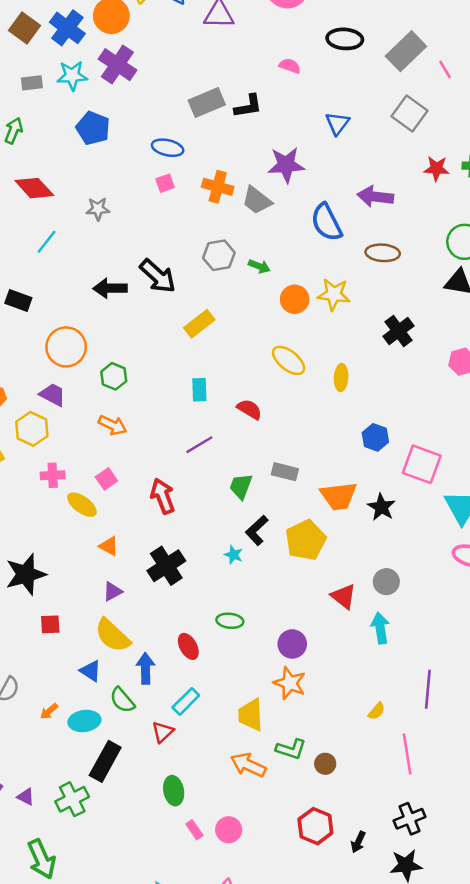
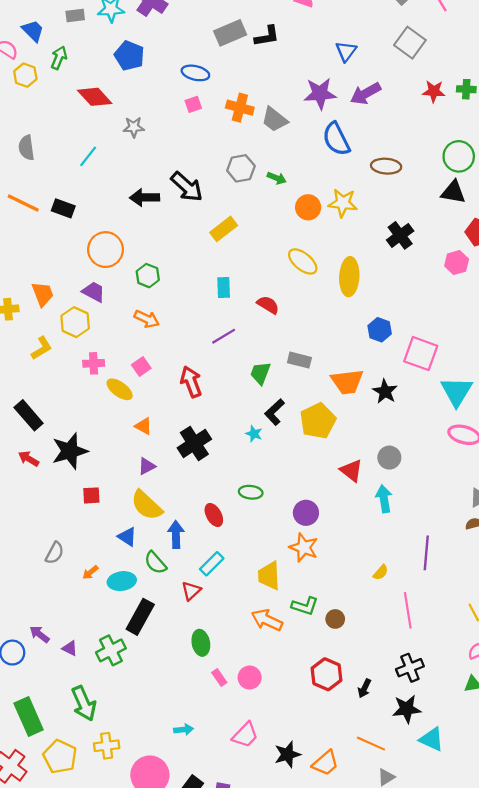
purple star: (286, 165) -> (320, 94), moved
red diamond: (34, 188) -> (95, 97), moved
purple arrow: (375, 197) -> (366, 94), moved, turned -36
yellow ellipse: (341, 378) -> (349, 277), size x1.6

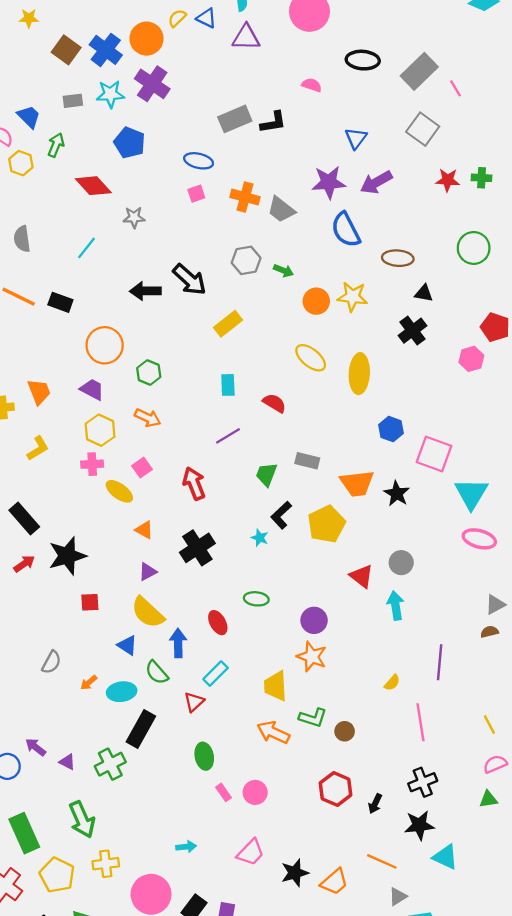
black triangle: (453, 192) -> (424, 293), moved, size x0.7
yellow hexagon: (75, 322) -> (100, 430), moved
red arrow: (29, 459) -> (24, 564), turned 114

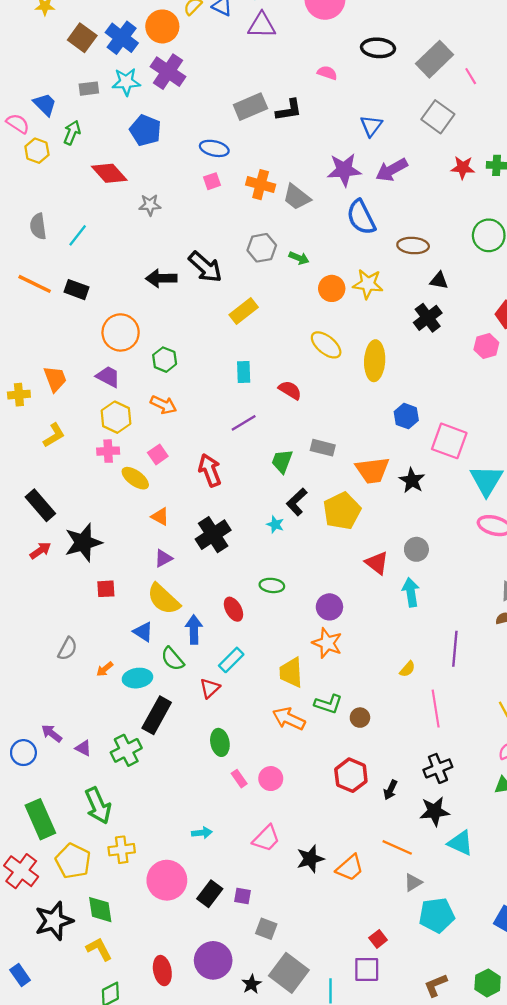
cyan line: (87, 248) -> (78, 235), moved

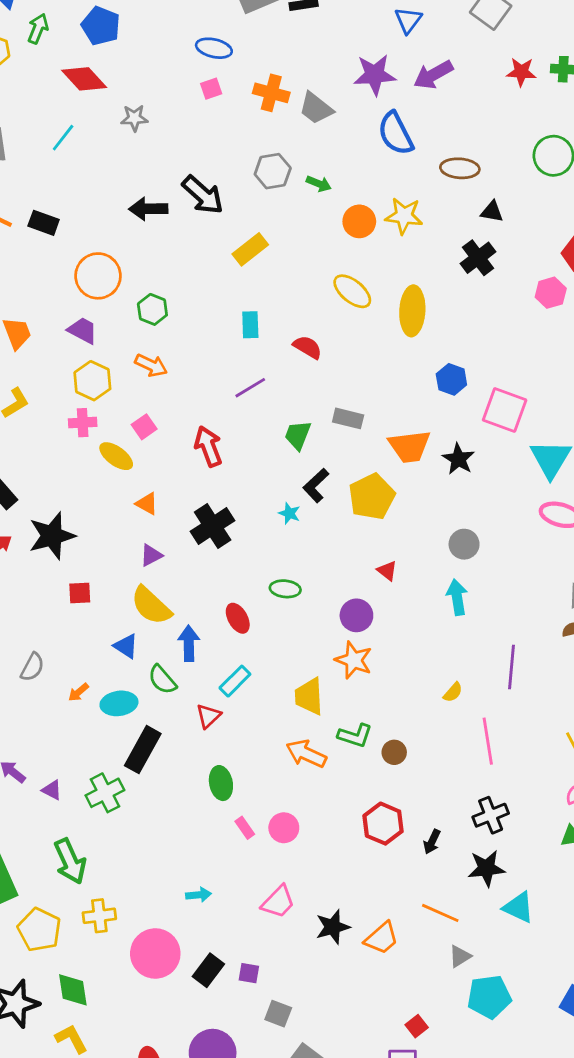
blue pentagon: (145, 130) -> (101, 26), moved
cyan line: (78, 235) -> (63, 138), moved
red triangle: (377, 563) -> (387, 571), moved, size x0.7

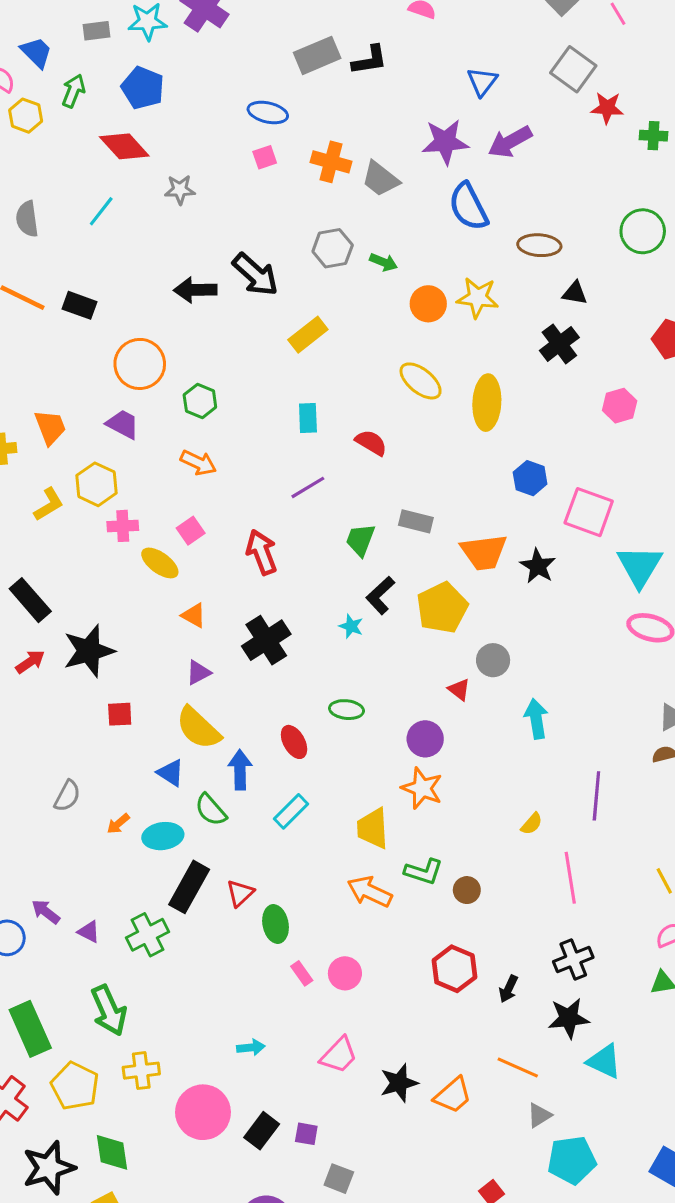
red star: (521, 72) -> (607, 108), moved
pink hexagon: (551, 293) -> (620, 406), moved
yellow hexagon: (92, 381) -> (97, 484), moved
gray circle: (464, 544) -> (493, 660), moved
red triangle: (208, 716) -> (240, 893), moved

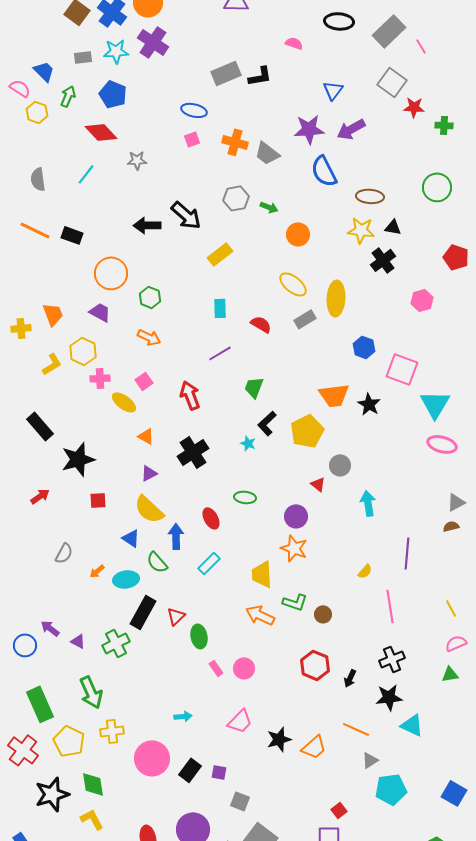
yellow star: (478, 298) -> (361, 230), moved
gray rectangle: (416, 521) -> (305, 319), moved, turned -45
red arrow: (30, 662) -> (40, 496), moved

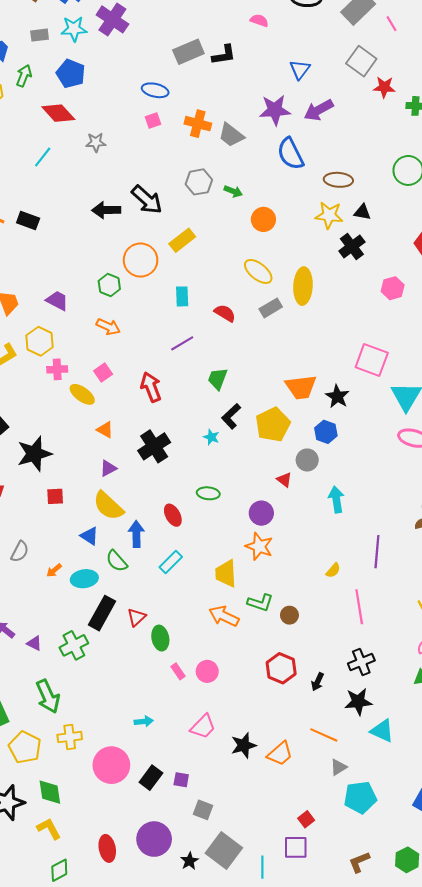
orange circle: (111, 273) -> (141, 260), moved
blue hexagon: (364, 347) -> (326, 432), moved

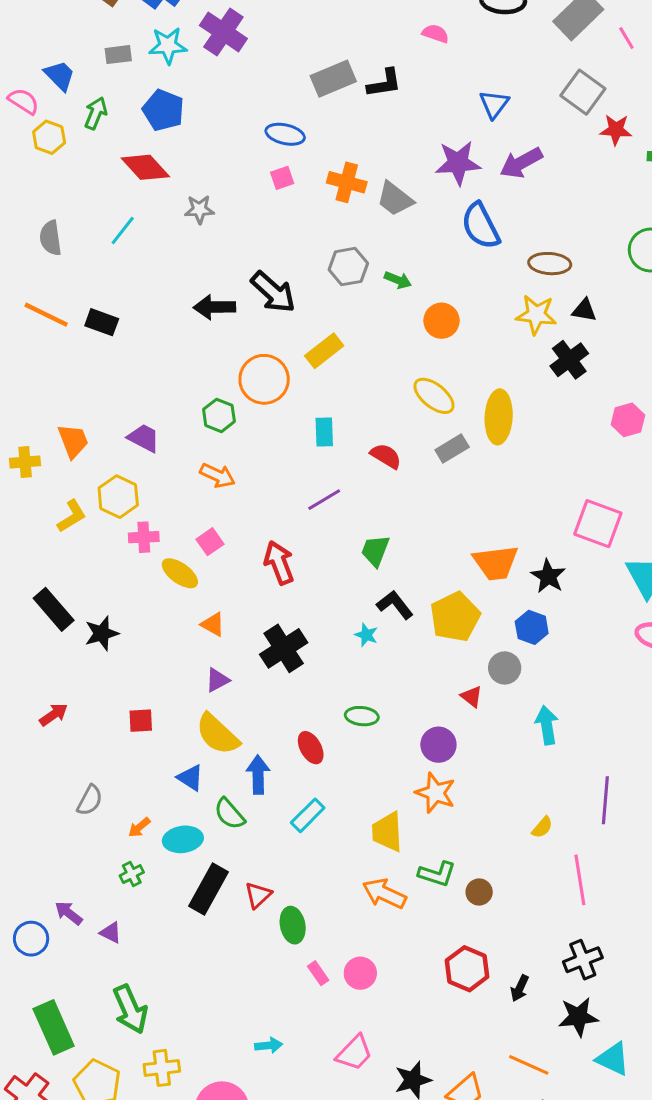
black L-shape: (231, 416) -> (395, 605), turned 95
black star: (34, 454) -> (102, 633), moved, size x0.7
green cross: (74, 645) -> (132, 874), moved, size x0.6

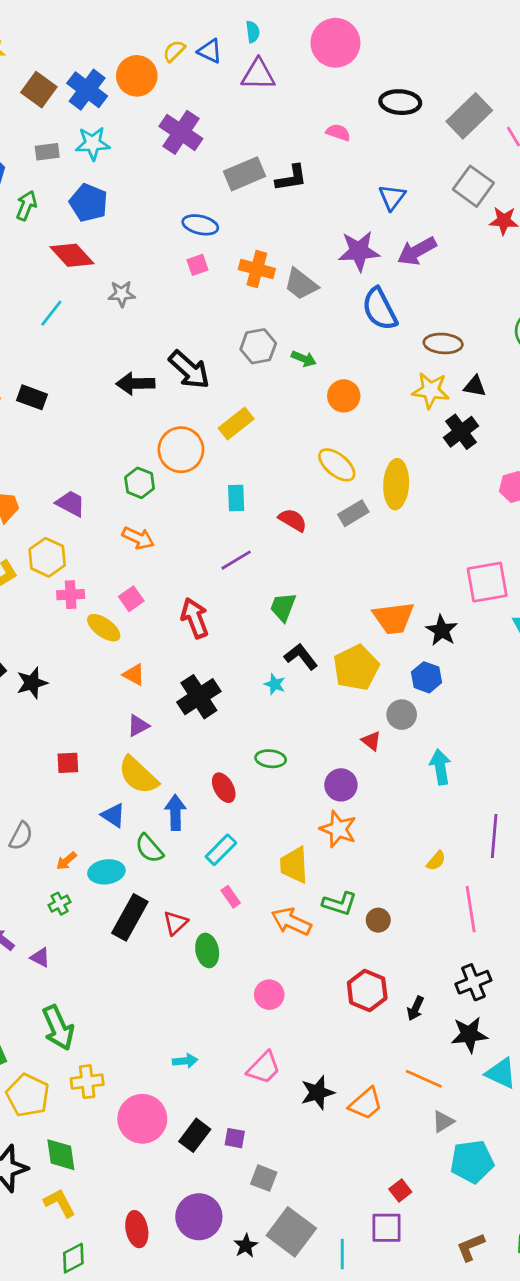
purple cross: (223, 32) -> (181, 132), moved
pink square: (598, 524) -> (487, 582), turned -30
pink rectangle: (318, 973) -> (231, 897), moved

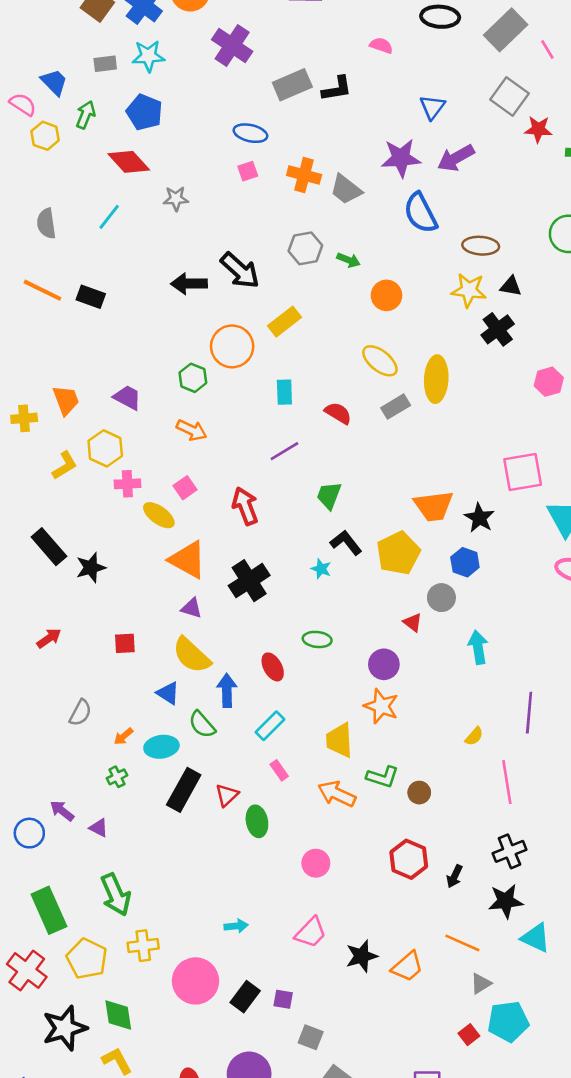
orange triangle: (134, 675) -> (188, 560), size x1.8
purple triangle: (138, 726) -> (192, 608), turned 45
red square: (400, 1191) -> (469, 1035), moved

